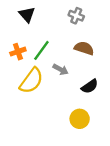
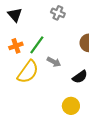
black triangle: (27, 15) -> (15, 15), moved
gray cross: (76, 16) -> (58, 13), moved
brown semicircle: (84, 48) -> (85, 43), moved, turned -108

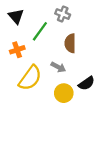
brown semicircle: (85, 43) -> (70, 43), moved
green line: (37, 45) -> (40, 31), moved
yellow circle: (71, 106) -> (64, 93), moved

